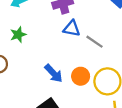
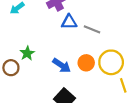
green star: (18, 35) -> (27, 53), moved

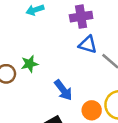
orange circle: (86, 63) -> (92, 110), moved

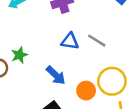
blue triangle: (88, 45) -> (70, 41), moved

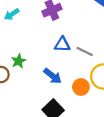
gray line: (97, 41) -> (85, 52), moved

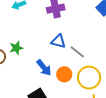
orange circle: (81, 87) -> (64, 74), moved

